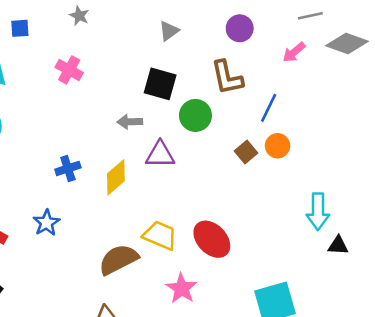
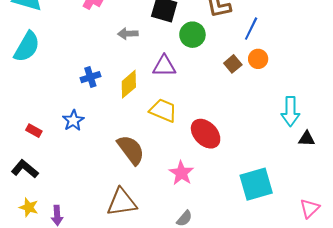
gray arrow: (130, 122) -> (128, 34), moved
yellow trapezoid: (160, 235) -> (163, 110), moved
brown semicircle: (118, 259) -> (131, 150), turned 80

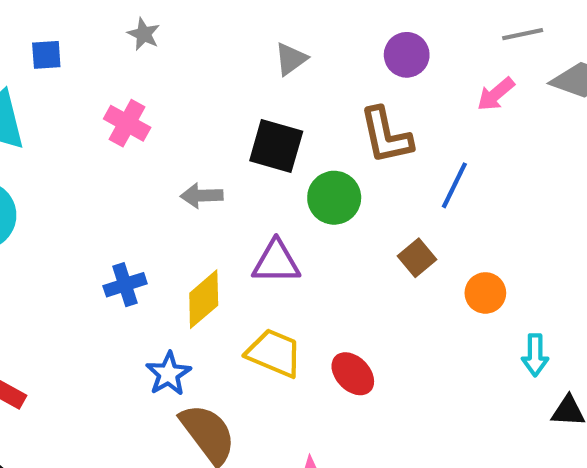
orange circle: (258, 59) -> (485, 293), moved
cyan arrow: (290, 111) -> (535, 355), size x0.7
blue star: (73, 120) -> (168, 374), moved
red ellipse: (206, 134) -> (353, 374), moved, size x0.7

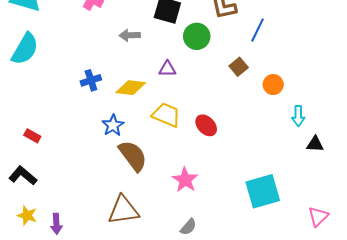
purple triangle: (276, 262) -> (167, 69), size x0.7
yellow diamond: (204, 299) -> (131, 88), turned 48

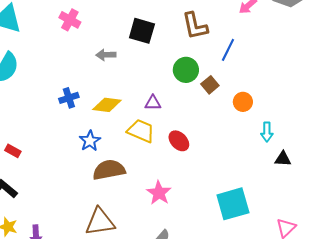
green circle: (197, 36) -> (186, 70), moved
purple triangle: (167, 69) -> (153, 103), moved
brown semicircle: (133, 156) -> (109, 170), turned -64

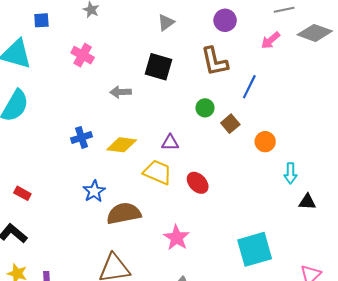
green circle: (186, 70) -> (205, 108), size x0.7
blue star: (90, 141) -> (94, 191), moved

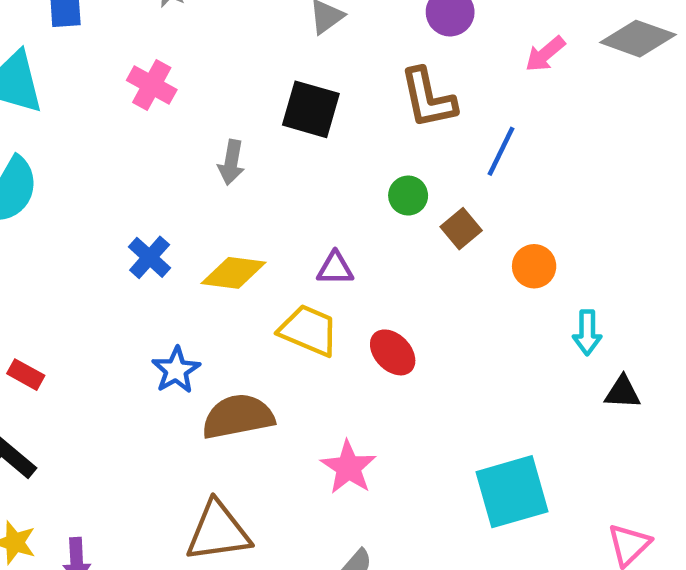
gray arrow: (121, 92) -> (231, 162), turned -78
blue cross: (82, 137) -> (150, 257), turned -30

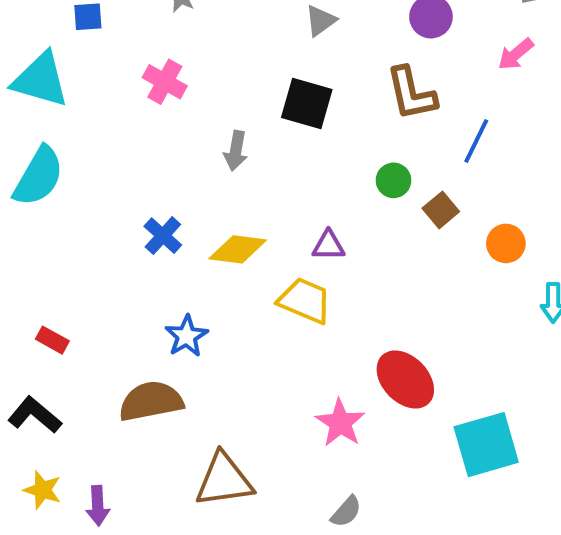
red ellipse: (393, 352) -> (405, 379), moved, size x1.4
brown semicircle: (238, 417) -> (151, 401), moved

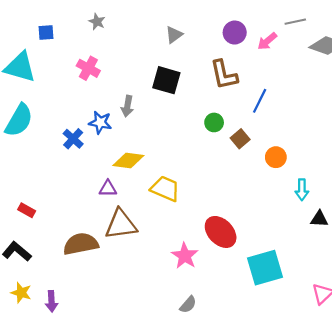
pink arrow: (516, 54) -> (267, 41), moved
blue cross: (163, 236) -> (73, 139), moved
purple triangle: (328, 245) -> (108, 189), moved
blue star: (186, 336) -> (100, 122), moved, turned -30
brown triangle: (224, 480) -> (121, 224), moved

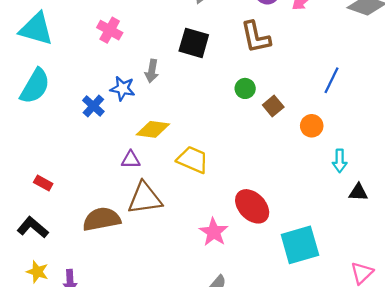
blue line: (260, 101) -> (332, 80), moved

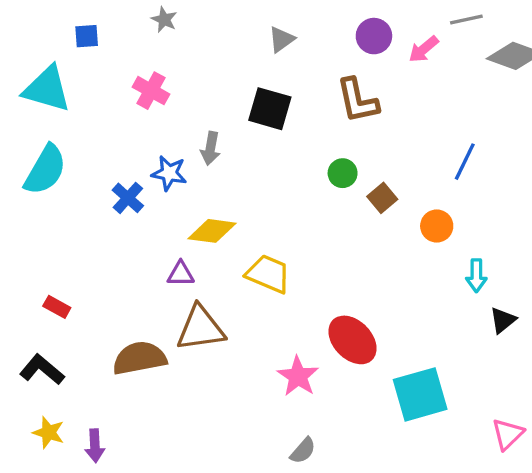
black triangle: (358, 192) -> (503, 320), turned -42

